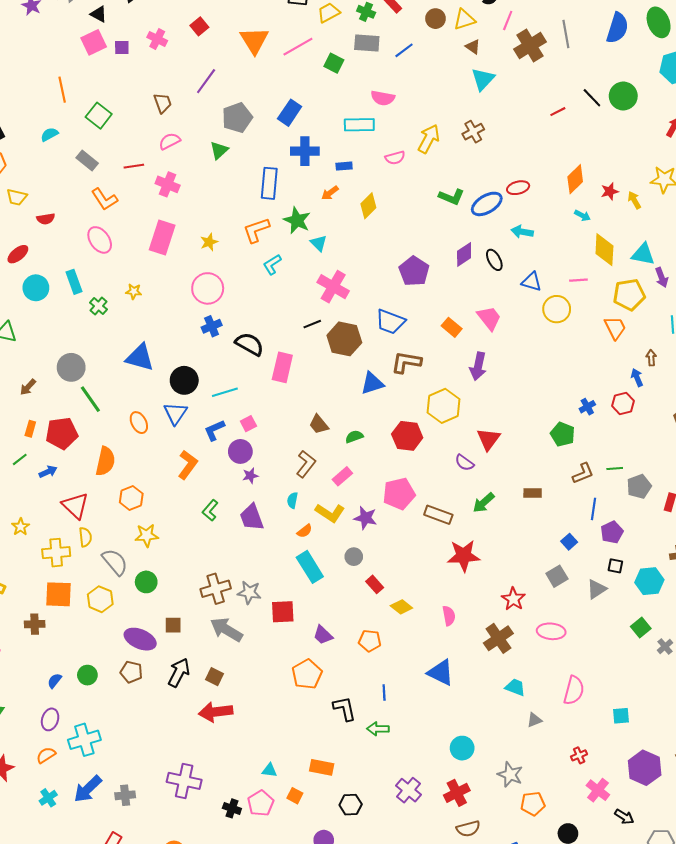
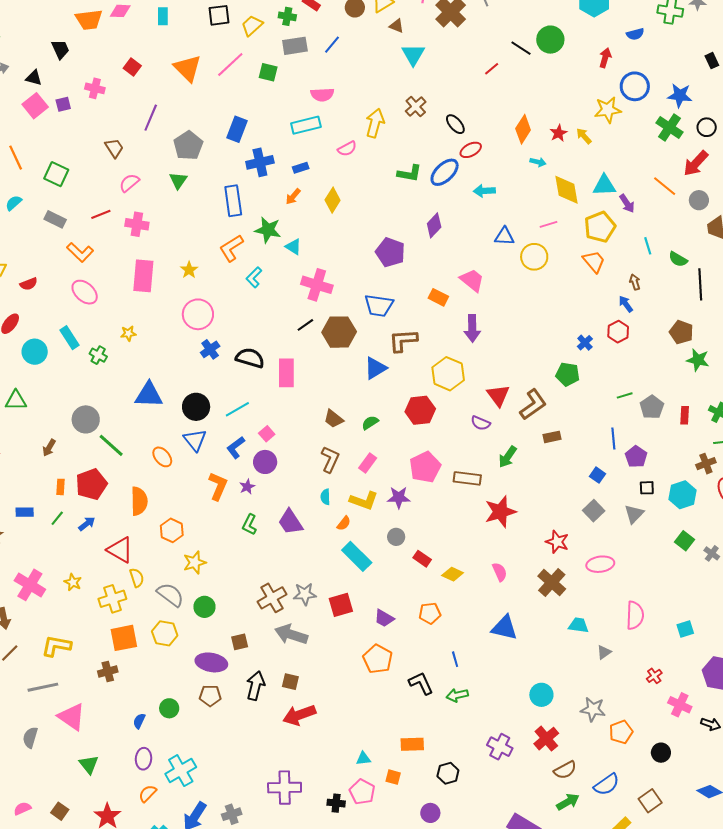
black ellipse: (494, 260) -> (455, 124), moved
brown L-shape: (583, 473) -> (533, 404), moved, size x1.4
purple star: (250, 476) -> (247, 487), moved

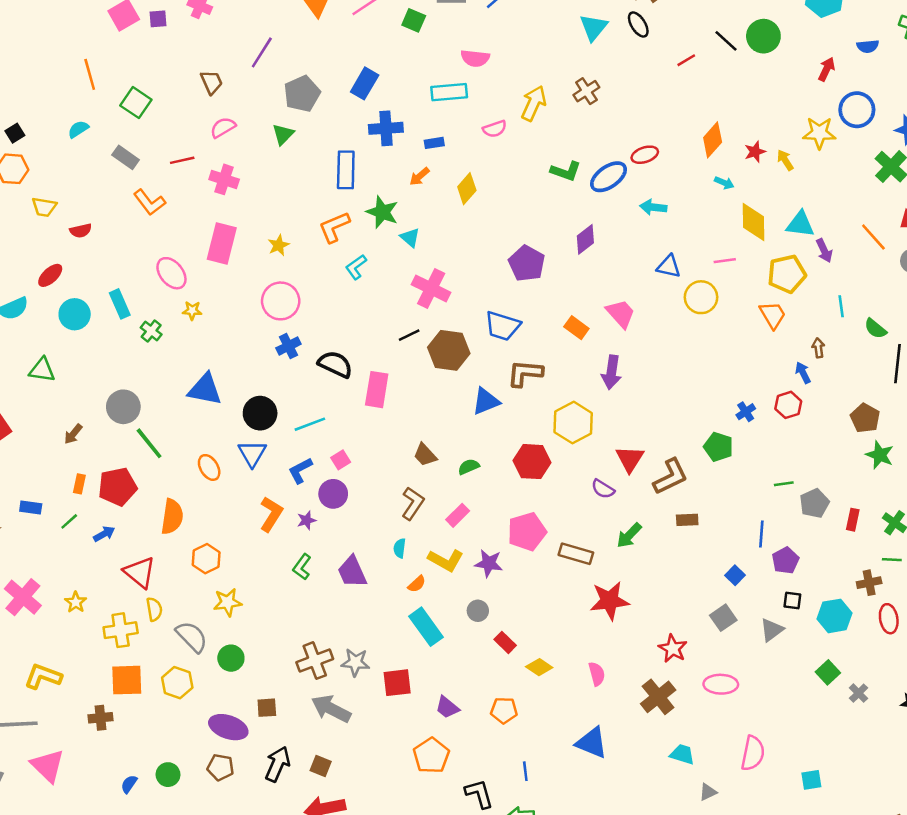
black ellipse: (455, 124) -> (638, 24), moved
pink ellipse: (85, 292) -> (171, 273), moved

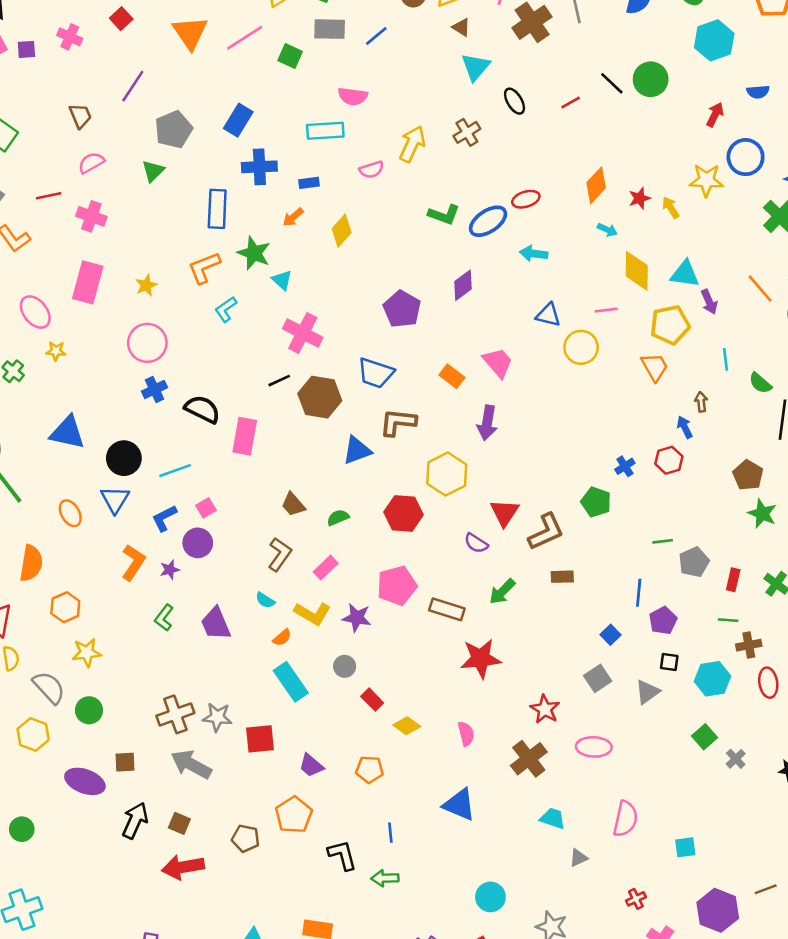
black ellipse: (638, 24) -> (515, 101), moved
cyan semicircle: (400, 548) -> (265, 600), turned -66
green line: (892, 560) -> (728, 620), moved
brown pentagon: (220, 767) -> (246, 838), moved

